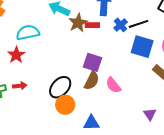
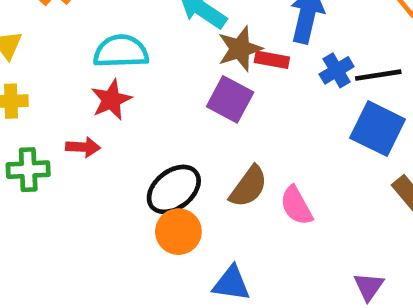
red star: (16, 55) -> (111, 100), moved
purple square: (93, 62) -> (230, 99), moved
red arrow: (20, 86) -> (83, 147), moved

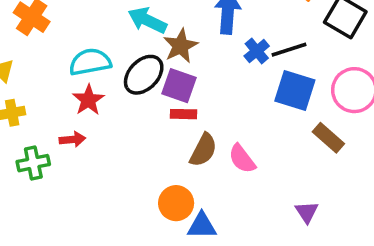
red rectangle: (272, 60) -> (184, 114), moved
black ellipse: (174, 189) -> (144, 75), moved
orange circle: (178, 232) -> (176, 203), moved

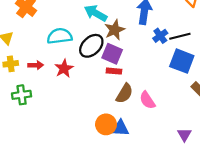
red star: (88, 100) -> (64, 68), moved
red arrow: (72, 139) -> (36, 65), moved
blue triangle: (202, 226) -> (120, 128), moved

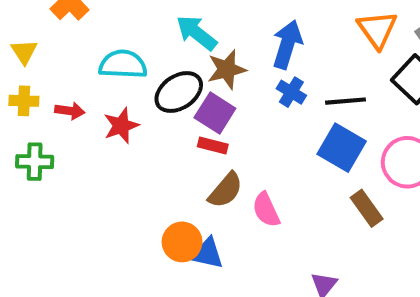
blue cross: (160, 36) -> (291, 92), moved, turned -32

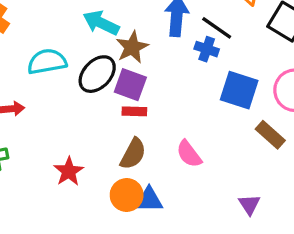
blue cross: (291, 92) -> (207, 49), moved
black line: (346, 101) -> (217, 28), moved, turned 52
red star: (121, 126) -> (69, 171), moved
brown semicircle: (226, 190) -> (133, 154), moved

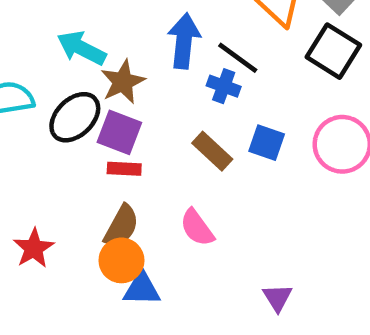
blue square: (239, 90) -> (267, 143), size x0.7
brown rectangle: (270, 135) -> (212, 151), moved
orange circle: (127, 195) -> (121, 260), moved

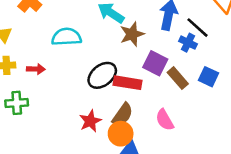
black ellipse: (75, 117) -> (102, 75), moved
purple square: (119, 132) -> (155, 63), moved
red rectangle: (124, 169) -> (128, 83), size x1.5
red star: (34, 248) -> (90, 121), moved

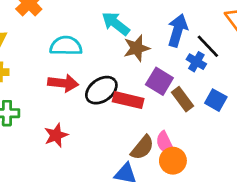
red arrow: (36, 69) -> (63, 83), moved, size x1.5
brown semicircle: (123, 115) -> (142, 148), moved
red star: (90, 121) -> (56, 135), moved
orange circle: (121, 134) -> (173, 161), moved

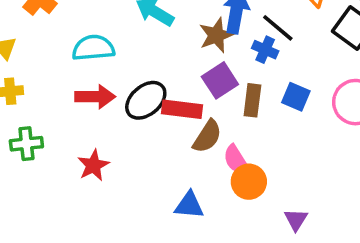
brown star: (137, 48) -> (216, 35), moved
purple square: (159, 81) -> (220, 80), turned 32
brown rectangle: (183, 99) -> (252, 100), turned 50
brown semicircle: (142, 148) -> (207, 136), moved

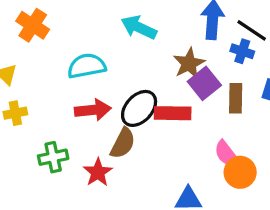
brown star: (216, 35) -> (189, 63), moved
brown semicircle: (207, 136) -> (123, 143), moved
green cross: (26, 144) -> (53, 157), moved

